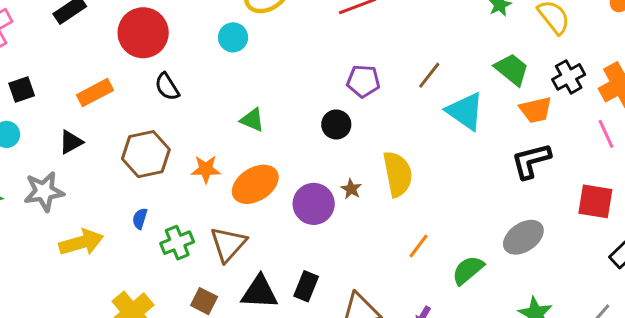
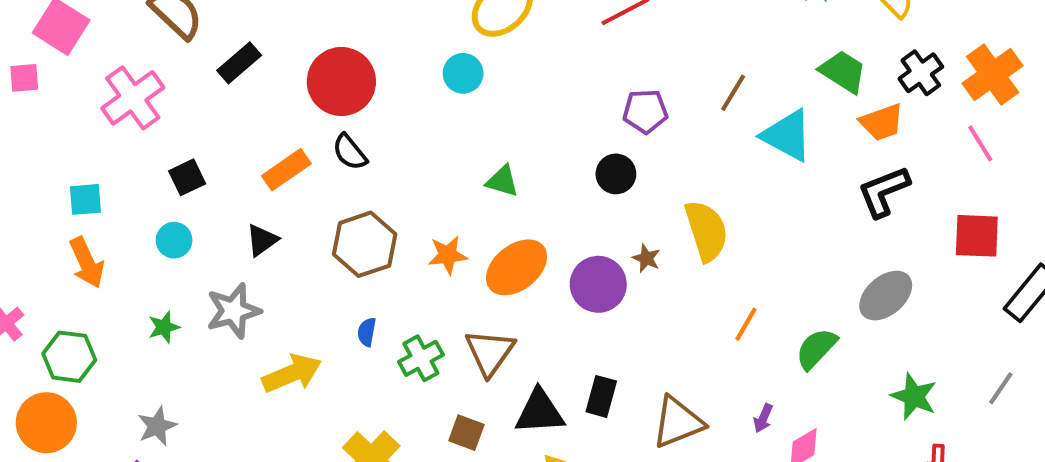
black semicircle: (167, 87) -> (350, 152), moved

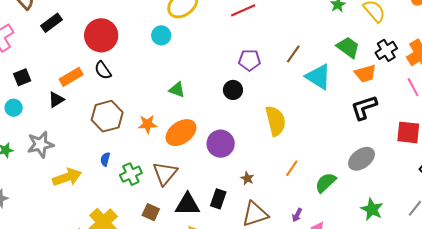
black triangle: (262, 240) -> (56, 100), moved
brown star: (646, 258) -> (247, 178), moved

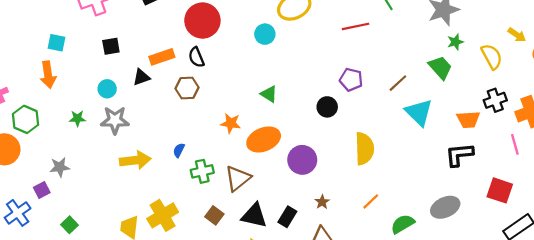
green trapezoid: (348, 47) -> (440, 67), moved
cyan circle: (14, 108) -> (107, 89), moved
brown hexagon: (107, 116) -> (187, 88), moved, size x0.7

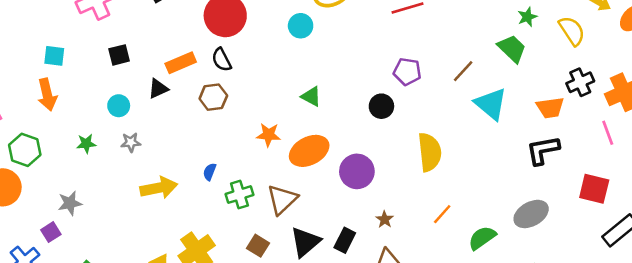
gray star: (115, 120) -> (131, 142), size x0.6
black triangle: (254, 216) -> (305, 242), turned -48

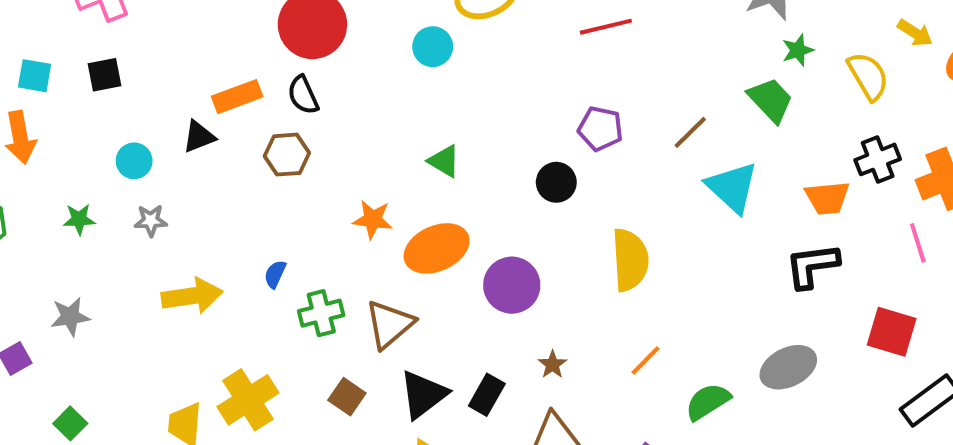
black square: (119, 55) -> (104, 75), moved
gray star: (70, 203) -> (70, 317), moved

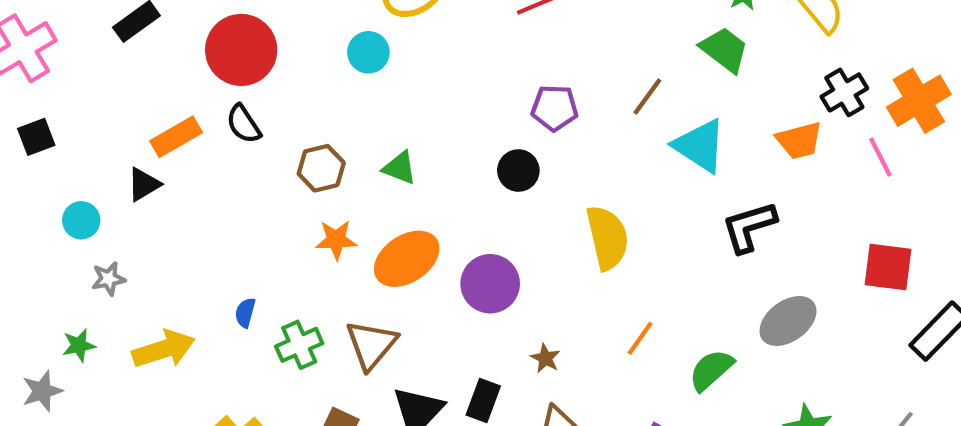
brown hexagon: (287, 155) -> (321, 168), moved
green star: (79, 219) -> (79, 345), moved
pink line: (918, 243) -> (880, 157), moved
black L-shape: (812, 266) -> (749, 227), moved

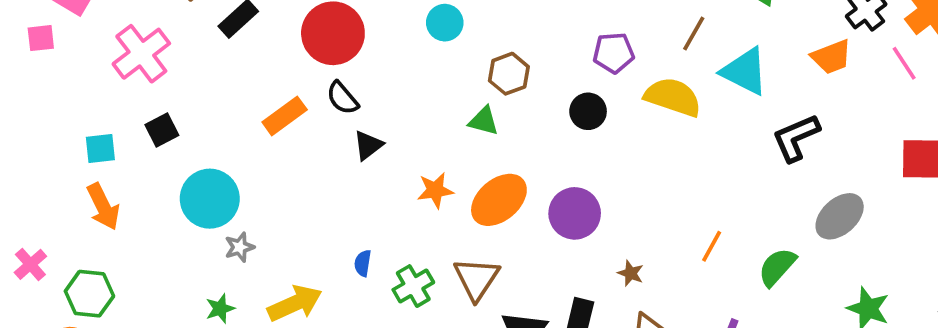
brown hexagon: (321, 168) -> (509, 74), moved
black triangle: (144, 184) -> (368, 145), moved
cyan circle: (81, 220) -> (210, 199), size x1.8
yellow semicircle: (607, 238) -> (673, 97), moved, turned -52

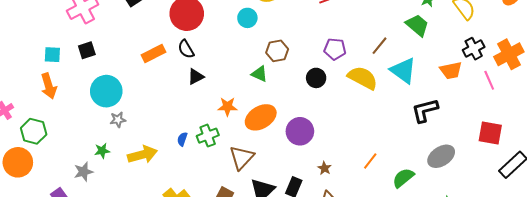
green cross: (413, 286) -> (208, 136), moved

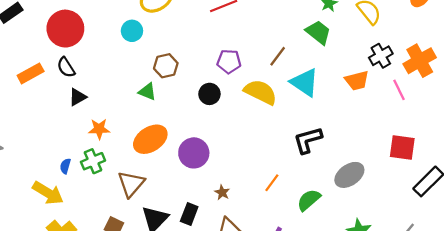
orange star: (227, 107) -> (99, 129), moved
black L-shape: (425, 110) -> (308, 140), moved
yellow arrow: (143, 155) -> (48, 193), moved, turned 48

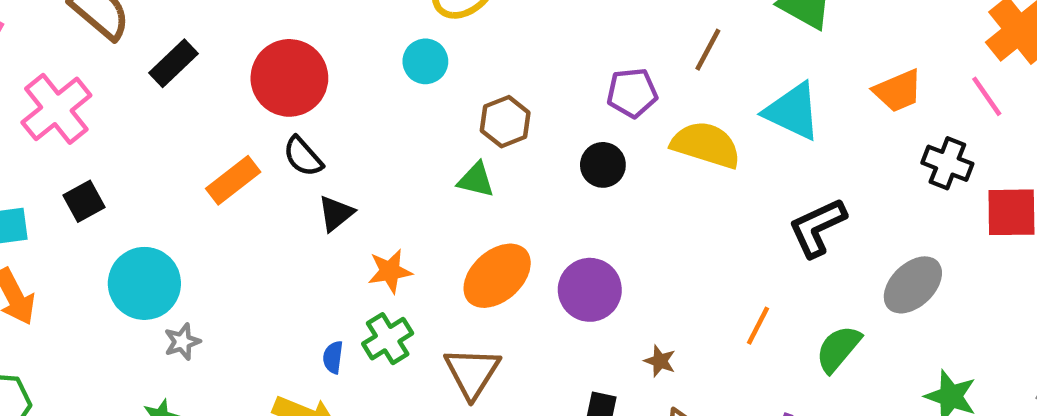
brown line: (278, 56) -> (708, 50), moved
black cross: (381, 56) -> (947, 163), moved, turned -30

